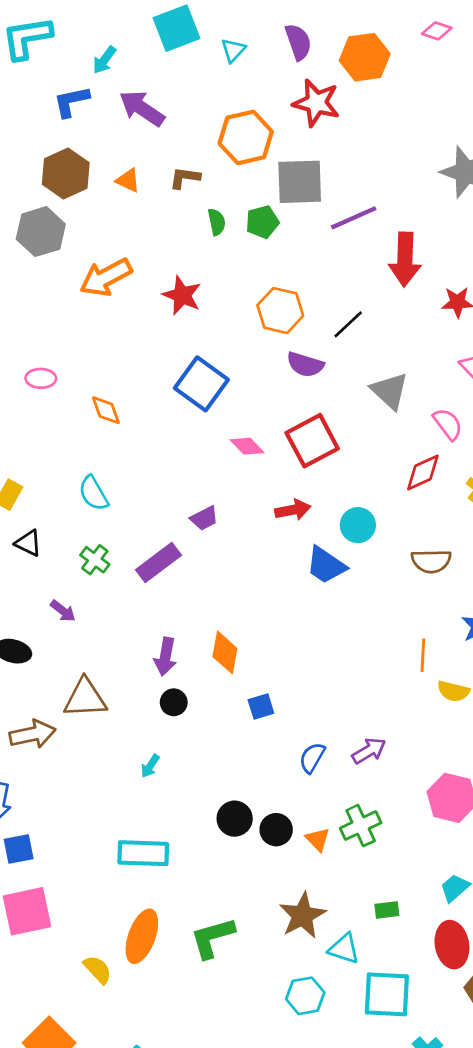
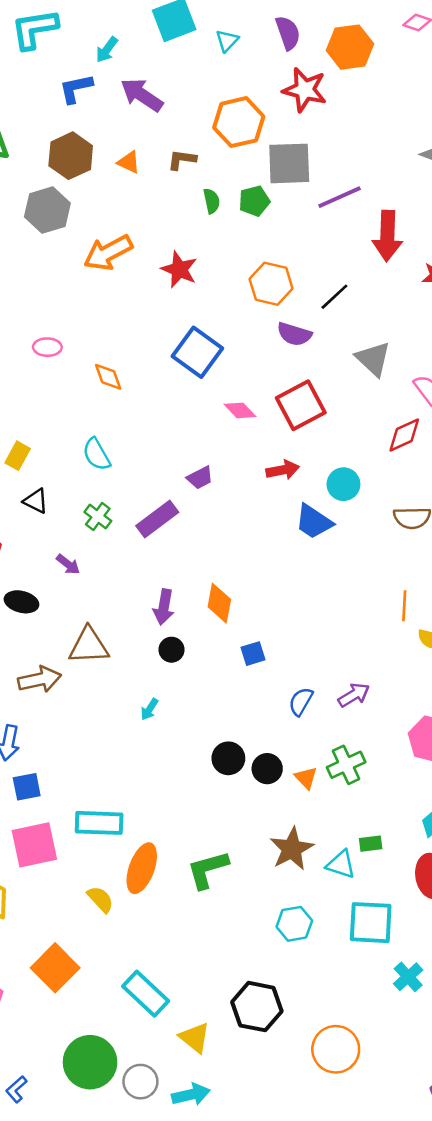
cyan rectangle: (143, 853) -> (99, 823), moved
cyan triangle: (344, 949) -> (341, 864), moved

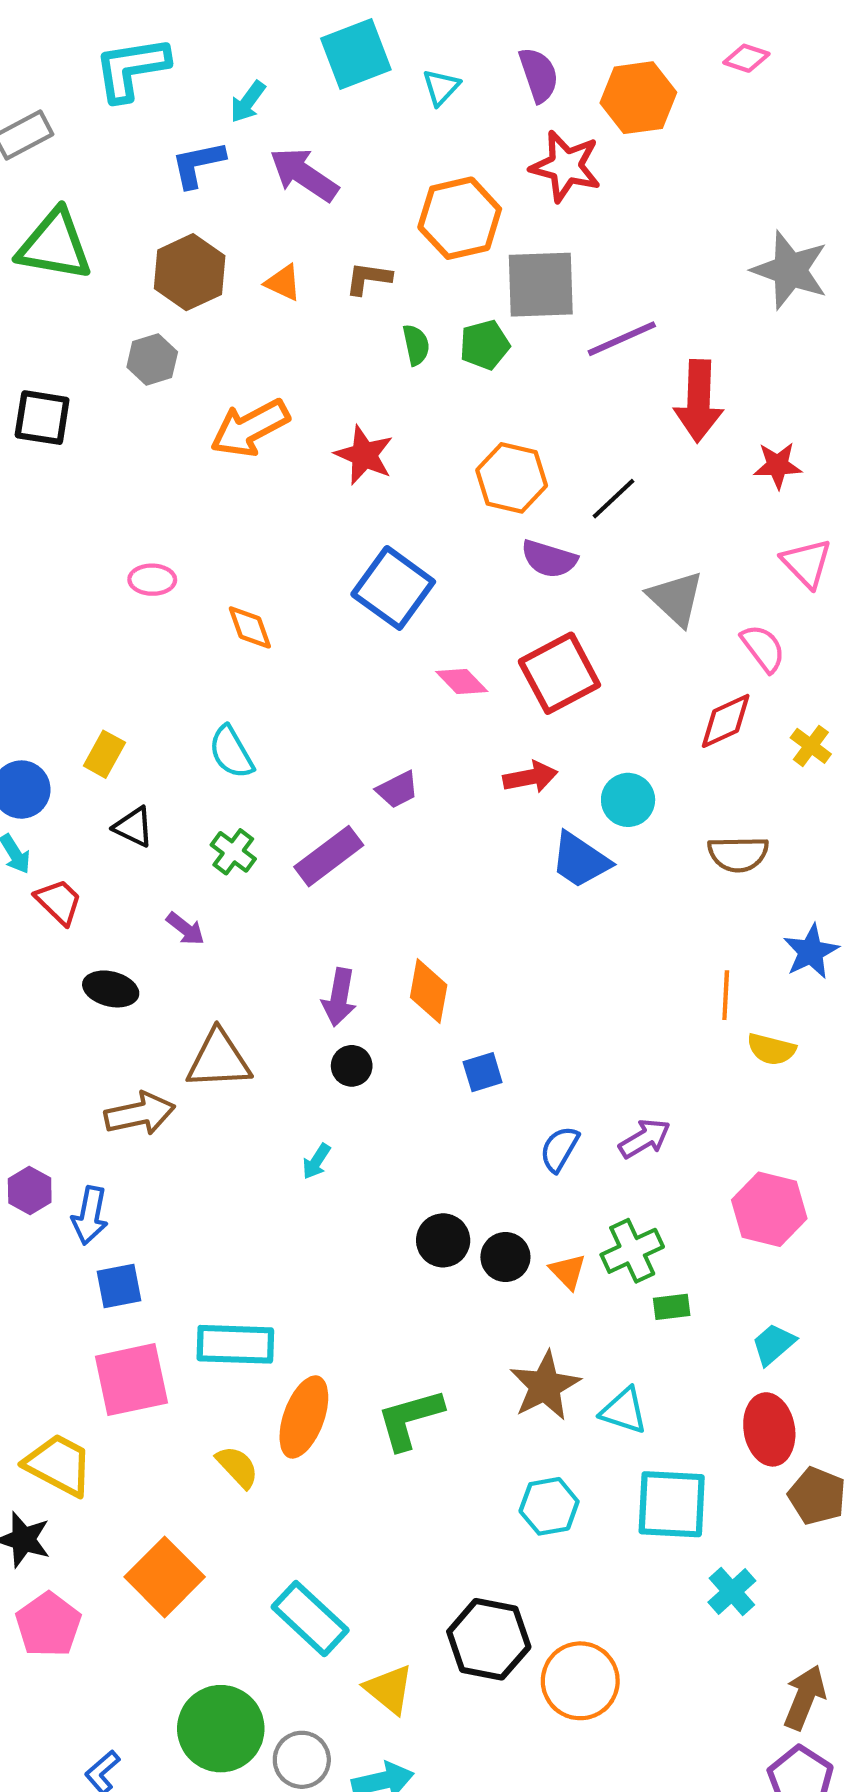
gray hexagon: (47, 210) -> (152, 359), size x0.7
green rectangle: (371, 844) -> (672, 1307), moved
orange circle: (336, 1049) -> (580, 1681), moved

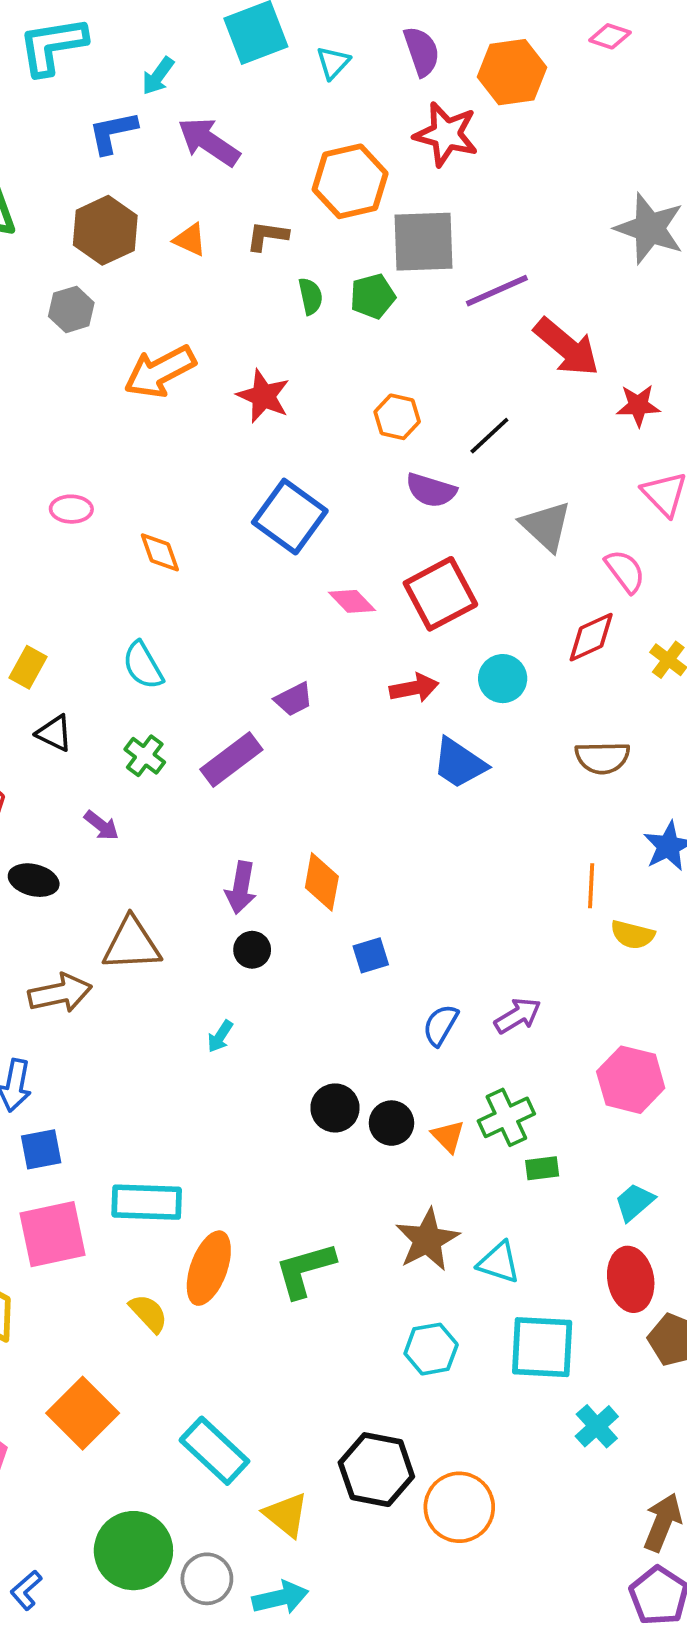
red arrow: (699, 401) -> (567, 347), turned -52
orange hexagon: (512, 478) -> (397, 417), size x0.7
cyan circle: (628, 800) -> (503, 679), moved

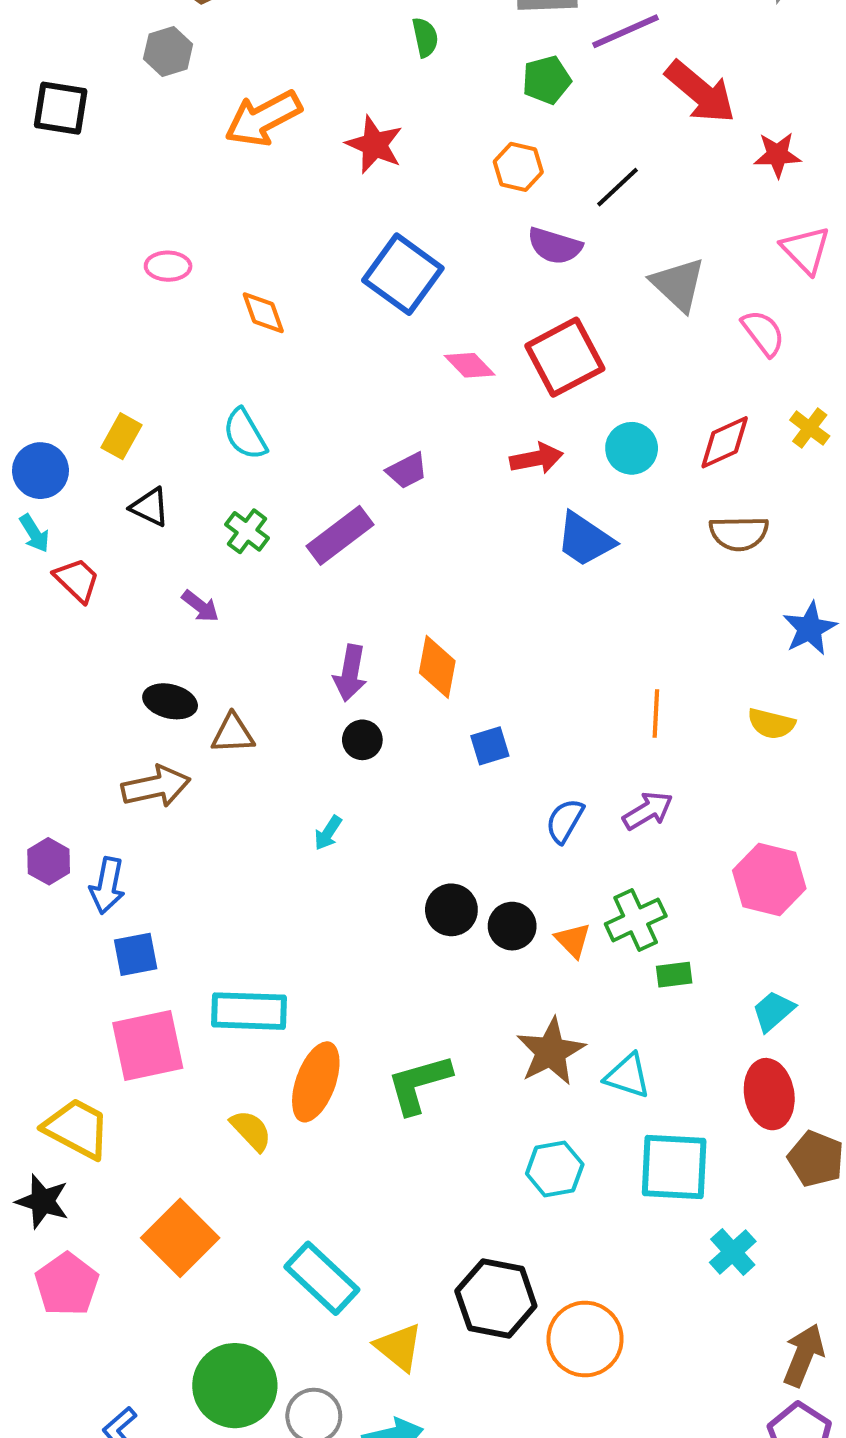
green pentagon: (373, 296) -> (547, 80), moved
red diamond: (591, 637) -> (725, 442), moved
black ellipse: (34, 880) -> (170, 701), moved
orange line: (591, 886) -> (656, 713), moved
brown triangle: (132, 944) -> (233, 734), size x0.7

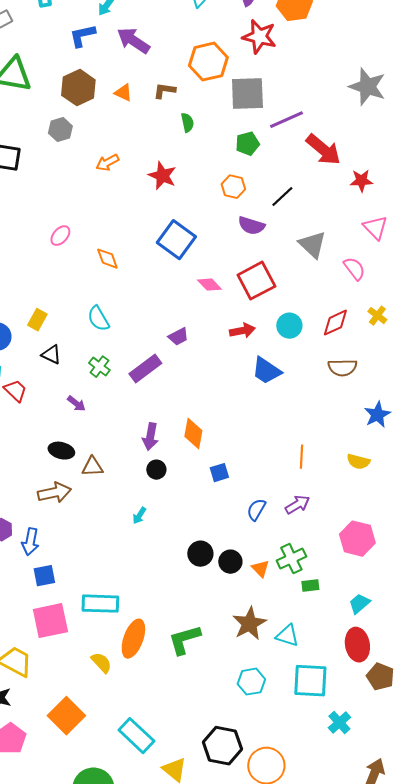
orange arrow: (263, 118) -> (107, 163), size x0.6
pink ellipse: (168, 266) -> (60, 236), turned -50

